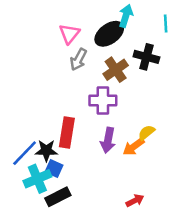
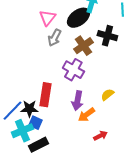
purple cross: (103, 100) -> (73, 70), turned 30
orange arrow: (134, 147) -> (86, 115), moved
red arrow: (135, 201) -> (100, 136), moved

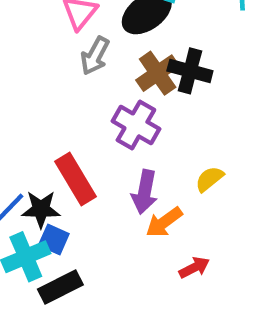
black cross: (107, 36) -> (190, 71), moved
red rectangle: (45, 95) -> (75, 179), turned -40

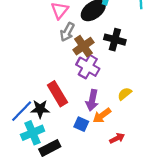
brown cross: (158, 73) -> (83, 46), moved
blue square: (54, 239) -> (81, 124), moved

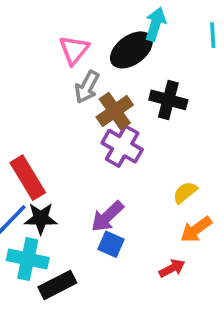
red rectangle: (57, 94) -> (28, 178), moved
purple arrow: (92, 100) -> (107, 216), moved, turned 36
orange arrow: (102, 115) -> (196, 229), moved
cyan cross: (33, 133) -> (28, 259), turned 35

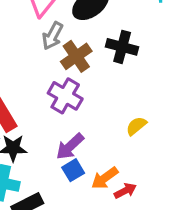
purple cross: (122, 146) -> (65, 96), moved
orange arrow: (196, 229) -> (105, 178), moved
blue square: (111, 244) -> (73, 170), turned 35

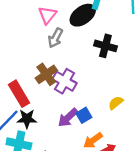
brown cross: (76, 56) -> (46, 74), moved
blue square: (73, 170) -> (84, 115), moved

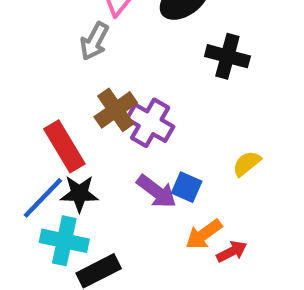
gray arrow: (55, 38) -> (94, 41), moved
blue square: (84, 115) -> (187, 187), turned -35
purple arrow: (68, 118) -> (157, 191), turned -100

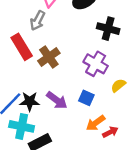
purple cross: (150, 123) -> (96, 64), moved
red rectangle: (64, 146) -> (22, 47), moved
purple arrow: (157, 191) -> (57, 100), moved

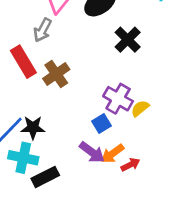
black cross: (108, 29) -> (128, 40), turned 30
purple cross: (96, 64) -> (118, 99), moved
blue square: (86, 98) -> (102, 123), turned 35
purple arrow: (57, 100) -> (92, 152), moved

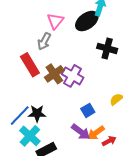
black cross: (128, 40) -> (107, 48), turned -30
purple cross: (118, 99) -> (73, 76), moved
cyan cross: (23, 158) -> (30, 136), turned 30

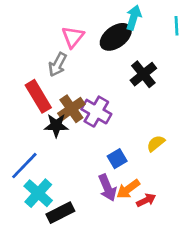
black cross: (107, 48) -> (143, 74), turned 36
black star: (37, 114) -> (56, 125), moved
purple arrow: (81, 132) -> (107, 188), turned 30

